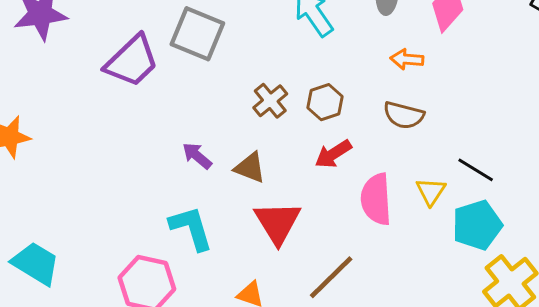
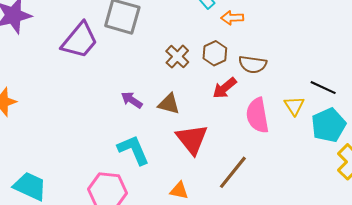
orange arrow: (407, 59) -> (232, 18), moved
brown semicircle: (404, 115) -> (253, 64), moved

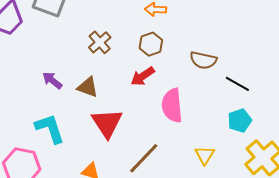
brown hexagon: (215, 53) -> (151, 44), moved
brown semicircle: (253, 64) -> (203, 60), moved
yellow triangle: (294, 106) -> (205, 155), moved
cyan pentagon: (329, 125) -> (240, 121), size x0.7

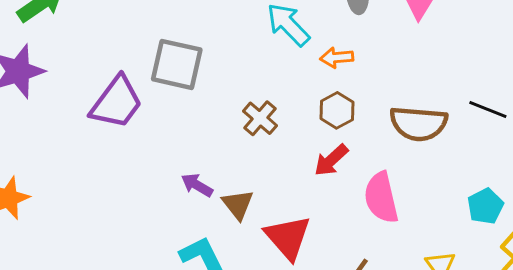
brown semicircle: (203, 60) -> (419, 124), size x1.4
black line: (237, 84) -> (488, 110), moved
brown triangle: (88, 87) -> (238, 204), moved, turned 40

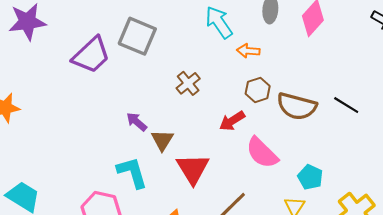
brown hexagon: (337, 110) -> (258, 90), moved
pink semicircle: (381, 198) -> (262, 153), turned -42
cyan pentagon: (485, 206) -> (310, 177), moved, turned -30

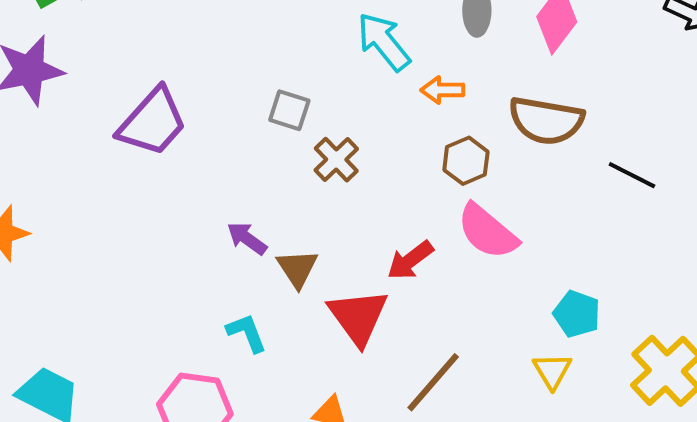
gray square: (137, 36) -> (289, 110), moved, size x0.6
brown semicircle: (297, 106) -> (546, 121), moved
red arrow: (232, 121) -> (410, 260), moved
pink semicircle: (262, 153) -> (487, 232), moved
cyan L-shape: (132, 172) -> (247, 333), size x0.7

